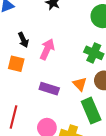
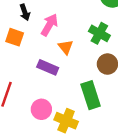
orange triangle: (80, 84) -> (66, 47), moved

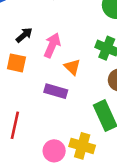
black arrow: (25, 12) -> (24, 35), turned -105
pink circle: (41, 109) -> (54, 151), moved

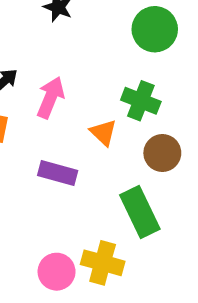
orange triangle: (72, 67) -> (103, 133), moved

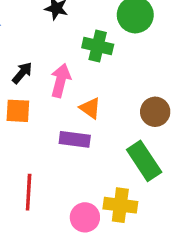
green cross: (141, 101) -> (98, 46), moved
orange triangle: (103, 133) -> (90, 108), moved

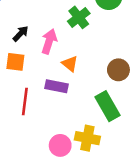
green cross: (98, 46) -> (79, 17), turned 35
red line: (29, 192) -> (25, 102), moved

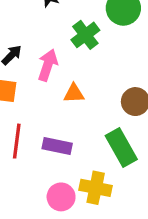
orange triangle: (70, 64) -> (74, 93), turned -42
purple rectangle: (57, 86) -> (57, 146), moved

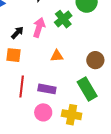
pink arrow: (48, 65) -> (39, 27), moved
pink circle: (61, 197) -> (43, 112), moved

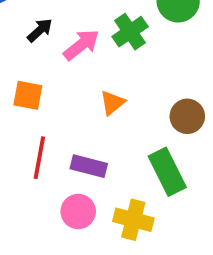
pink arrow: (39, 27) -> (81, 45), turned 30
black arrow: (17, 33) -> (40, 30), moved
orange triangle: (57, 56) -> (112, 103), turned -40

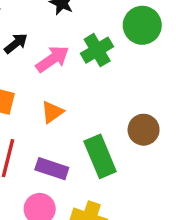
orange triangle: (112, 103) -> (52, 112), moved
green rectangle: (167, 172) -> (100, 156), moved

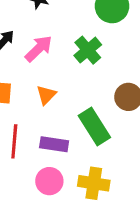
green cross: (97, 50) -> (88, 50), moved

